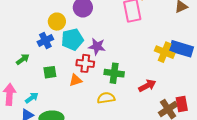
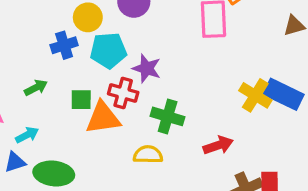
green arrow: (23, 59) -> (36, 88), moved
green square: (50, 72) -> (81, 100), moved
orange triangle: (76, 80) -> (103, 118), size x1.6

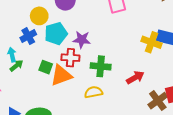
green square: (81, 100) -> (46, 67), turned 32
cyan arrow: (27, 135) -> (12, 55), moved, turned -64

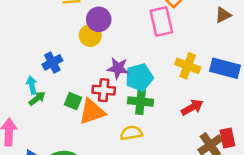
yellow circle: (39, 16) -> (90, 35), moved
cyan pentagon: (56, 34) -> (139, 77), moved
yellow cross: (151, 42) -> (188, 66), moved
red arrow: (135, 78) -> (192, 107), moved

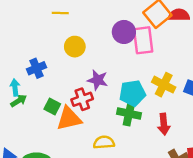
purple circle: (99, 19) -> (124, 32), moved
cyan pentagon: (139, 77) -> (133, 93), moved
red cross: (104, 90) -> (82, 99), turned -30
green cross: (141, 101) -> (129, 114), moved
red arrow: (192, 107) -> (164, 124), turned 108

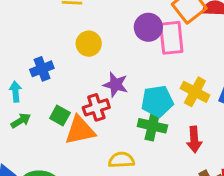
green arrow: (19, 101) -> (21, 121), moved

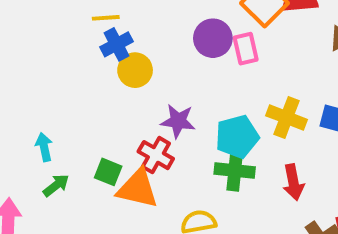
pink rectangle: (171, 38) -> (246, 49), size x0.7
blue cross: (42, 69) -> (117, 44), moved
red cross: (96, 107) -> (156, 155), turned -35
orange triangle: (80, 130) -> (138, 189), turned 32

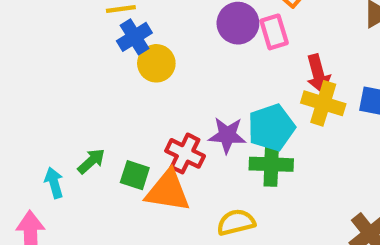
purple star: (178, 121) -> (227, 135), moved
cyan arrow: (44, 147) -> (54, 183), moved
red arrow: (293, 182) -> (318, 74), moved
green arrow: (56, 185) -> (91, 161), moved

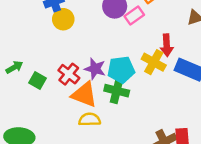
pink rectangle: (274, 32) -> (134, 15), turned 60
red arrow: (318, 74) -> (167, 45), moved
orange triangle: (168, 191) -> (84, 94), moved

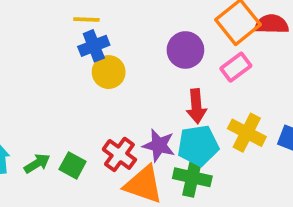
pink rectangle: (134, 15) -> (236, 67), moved
red arrow: (167, 45) -> (196, 106), moved
green arrow: (14, 67) -> (37, 163), moved

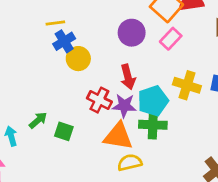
red arrow: (196, 106) -> (128, 77), moved
red cross: (119, 154) -> (99, 100), moved
green arrow: (37, 163) -> (38, 120), moved

